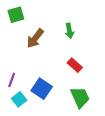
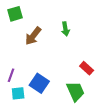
red rectangle: (75, 65) -> (87, 68), moved
cyan square: (19, 99) -> (18, 93), turned 32

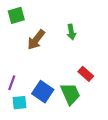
red rectangle: (87, 68) -> (86, 74), moved
green trapezoid: (75, 91) -> (70, 94), moved

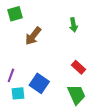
green arrow: (71, 32) -> (73, 25), moved
green trapezoid: (70, 94) -> (77, 94), moved

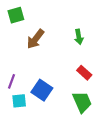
green arrow: (73, 25) -> (79, 37), moved

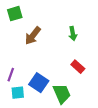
green trapezoid: (82, 102) -> (62, 94), moved

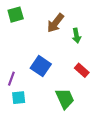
brown arrow: (33, 36) -> (55, 23), moved
blue square: (39, 83) -> (41, 66), moved

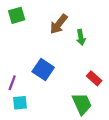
red rectangle: (82, 70) -> (94, 78), moved
green trapezoid: (65, 99) -> (82, 104), moved

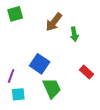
green trapezoid: (82, 104) -> (52, 88), moved

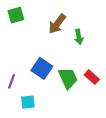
green trapezoid: (52, 88) -> (68, 78), moved
cyan square: (18, 94) -> (28, 102), moved

